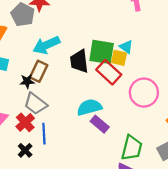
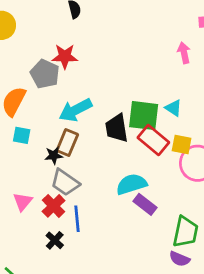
yellow square: (119, 58) -> (182, 145), moved

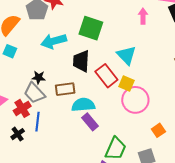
cyan triangle: (174, 108) -> (126, 55), size x1.5
green square: (144, 116) -> (91, 28), moved
brown rectangle: (67, 143) -> (65, 89), moved, turned 48
black star: (54, 155) -> (39, 77), moved

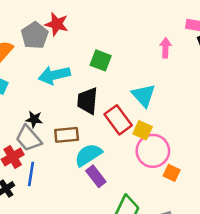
green square: (91, 28) -> (101, 60), size x0.7
cyan semicircle: (83, 105) -> (88, 155), turned -30
orange square: (158, 130) -> (172, 173), moved, turned -32

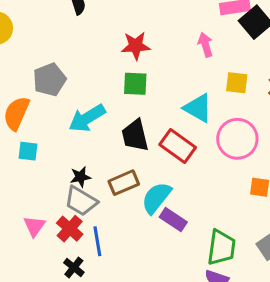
red star: (57, 24) -> (136, 46), moved
gray pentagon: (35, 35) -> (49, 80), turned 30
yellow square: (143, 130) -> (237, 83), moved
pink circle: (153, 151) -> (237, 139), moved

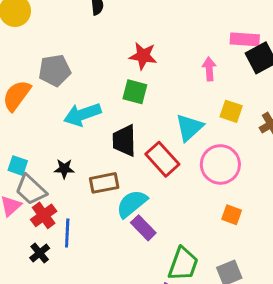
cyan triangle: (198, 108) -> (189, 127), turned 36
cyan square: (28, 151) -> (18, 166), moved
gray trapezoid: (81, 201) -> (31, 190), moved

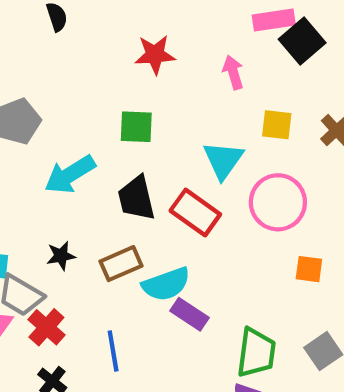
red star: (143, 56) -> (155, 55), moved
cyan semicircle: (132, 204) -> (166, 284), turned -148
blue line: (67, 233) -> (113, 351), moved

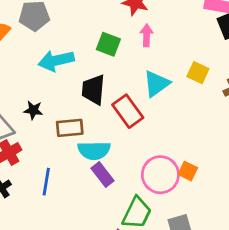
pink arrow: (233, 72) -> (147, 35), moved
pink circle: (278, 202) -> (160, 175), moved

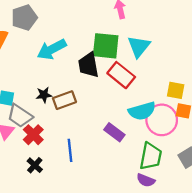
green square: (108, 44) -> (106, 46), moved, size x1.4
yellow square: (198, 73) -> (176, 90), moved
brown rectangle: (70, 128) -> (64, 100), moved
cyan semicircle: (94, 150) -> (142, 111), moved

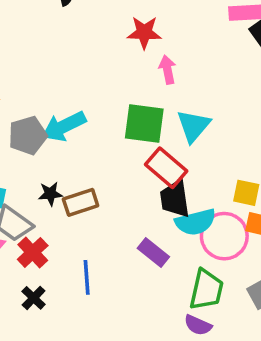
gray pentagon: (24, 18) -> (28, 135), moved
black trapezoid: (88, 65) -> (175, 199), moved

